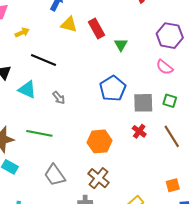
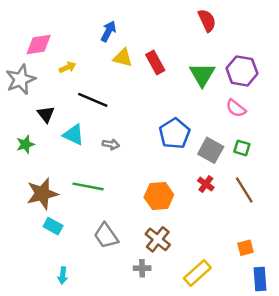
green triangle: (121, 45) -> (202, 75), moved, size x1.6
gray arrow: (59, 98) -> (111, 144), turned -40
gray square: (143, 103) -> (211, 150), turned 30

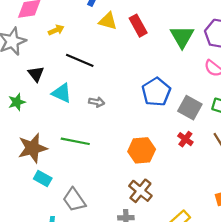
gray trapezoid: (106, 236) -> (74, 200), moved

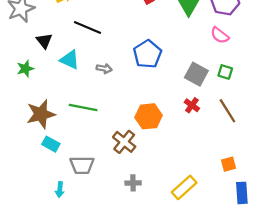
blue pentagon: (156, 92) -> (147, 54), moved
brown cross: (140, 191) -> (124, 142), moved
gray trapezoid: (74, 200) -> (82, 165), turned -55

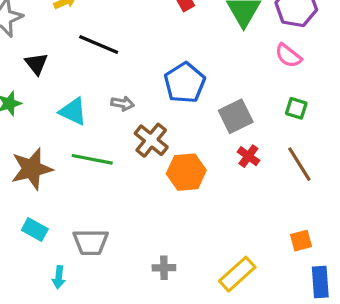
cyan triangle: (70, 60) -> (73, 111), moved
gray square: (196, 74) -> (236, 116), moved, turned 35
brown cross: (124, 142) -> (151, 140), moved
cyan rectangle: (51, 144) -> (35, 229), moved

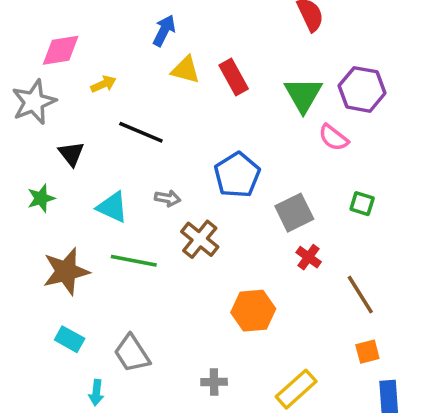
pink semicircle: (288, 56) -> (334, 138), moved
brown line: (299, 164) -> (360, 295), moved
orange hexagon: (186, 172) -> (253, 311), moved
gray trapezoid: (91, 242) -> (132, 353), turned 57

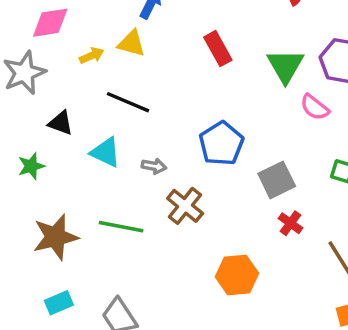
yellow triangle: (185, 70) -> (131, 43), moved
black triangle: (71, 154) -> (61, 123), turned -32
cyan triangle: (112, 207) -> (106, 152), moved
cyan rectangle: (70, 339) -> (59, 303), turned -52

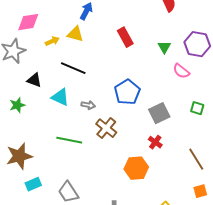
green triangle: (285, 66) -> (164, 47), size x0.6
red cross: (290, 223) -> (155, 142), moved
brown star: (55, 237) -> (19, 156), moved

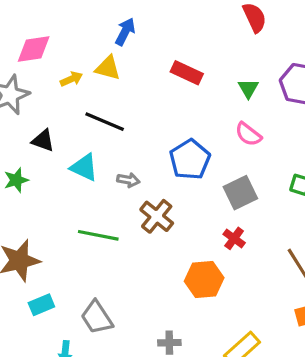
red rectangle: (125, 37) -> (187, 73), turned -36
pink semicircle: (181, 71) -> (248, 134), moved

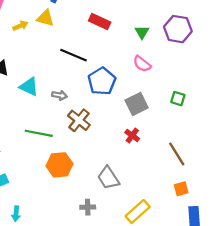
black line: (105, 122) -> (74, 55), moved
orange hexagon: (204, 279) -> (59, 165), moved
gray trapezoid: (97, 317) -> (108, 178), moved

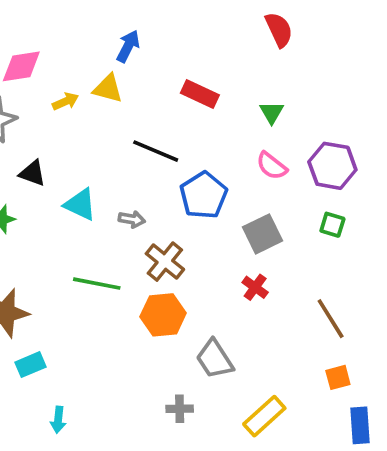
purple hexagon: (178, 29) -> (332, 166), moved
orange hexagon: (59, 165) -> (163, 315), moved

